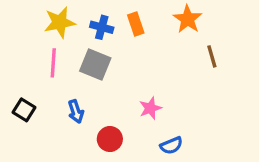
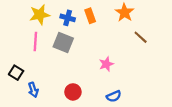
brown line: (212, 56) -> (141, 37), turned -32
pink star: (150, 108) -> (106, 64), moved
blue arrow: (76, 111) -> (33, 90), moved

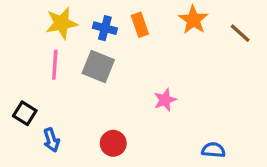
brown line: (141, 37) -> (240, 33), moved
blue semicircle: (114, 96) -> (213, 150), moved, turned -152

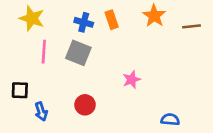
yellow star: (61, 23) -> (32, 18), moved, turned 30
brown line: (240, 33) -> (191, 26), turned -48
black square: (25, 113) -> (20, 90), turned -30
red circle: (113, 143) -> (85, 105), moved

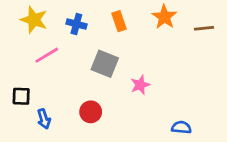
blue cross: (84, 22) -> (76, 24), moved
pink line: (44, 52) -> (47, 55), turned 55
gray square: (78, 53) -> (105, 64), moved

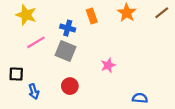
blue cross: (76, 24) -> (68, 28), moved
brown line: (204, 28) -> (162, 13), moved, turned -32
gray square: (105, 64) -> (65, 51), moved

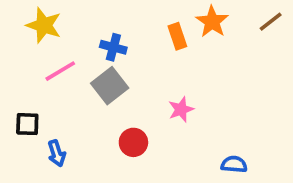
orange rectangle: (92, 16) -> (177, 36), moved
gray square: (65, 51) -> (110, 86), turned 30
red circle: (70, 86) -> (133, 142), moved

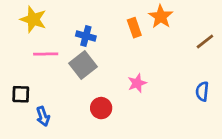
brown line: (271, 22) -> (205, 42), moved
pink line: (60, 71) -> (46, 54), turned 30
blue semicircle: (234, 164) -> (202, 91), moved, turned -90

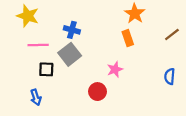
orange rectangle: (134, 28) -> (128, 38), moved
black square: (21, 94) -> (46, 69), moved
red circle: (101, 108) -> (97, 92), moved

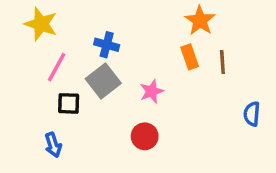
brown line: (172, 35) -> (222, 62), moved, turned -56
pink line: (38, 45) -> (57, 67), turned -60
pink star: (115, 69) -> (152, 91), moved

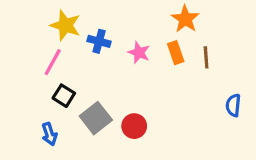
yellow star: (41, 24) -> (65, 25), moved
gray square: (103, 81) -> (96, 118), moved
pink star: (152, 91) -> (139, 53), moved, turned -30
black square: (69, 103) -> (64, 96), turned 30

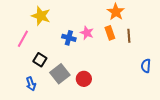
blue cross: (99, 41) -> (69, 38), moved
pink line: (53, 62) -> (23, 39), moved

